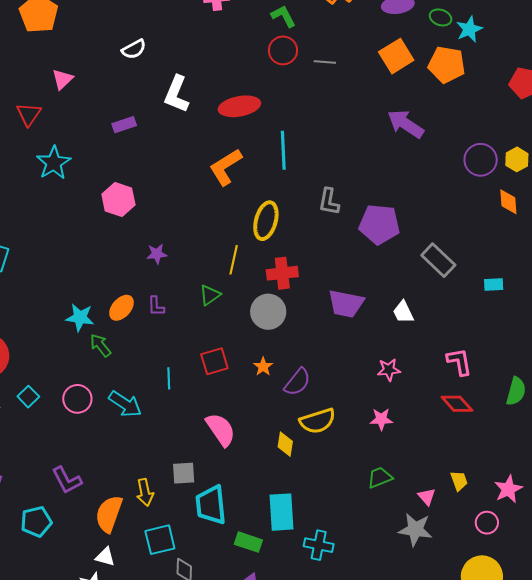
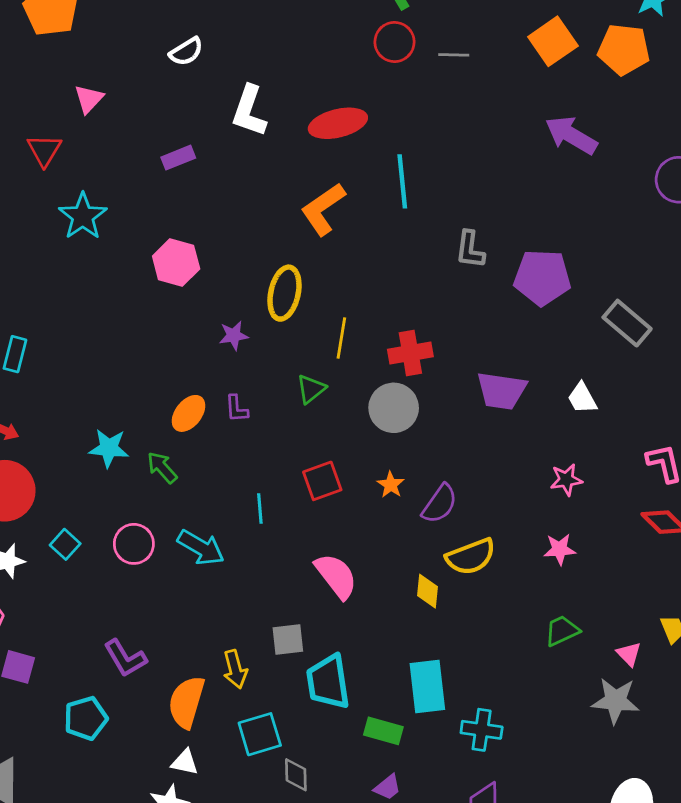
yellow ellipse: (266, 221) -> (284, 293), moved
cyan star: (80, 318) -> (109, 448), moved

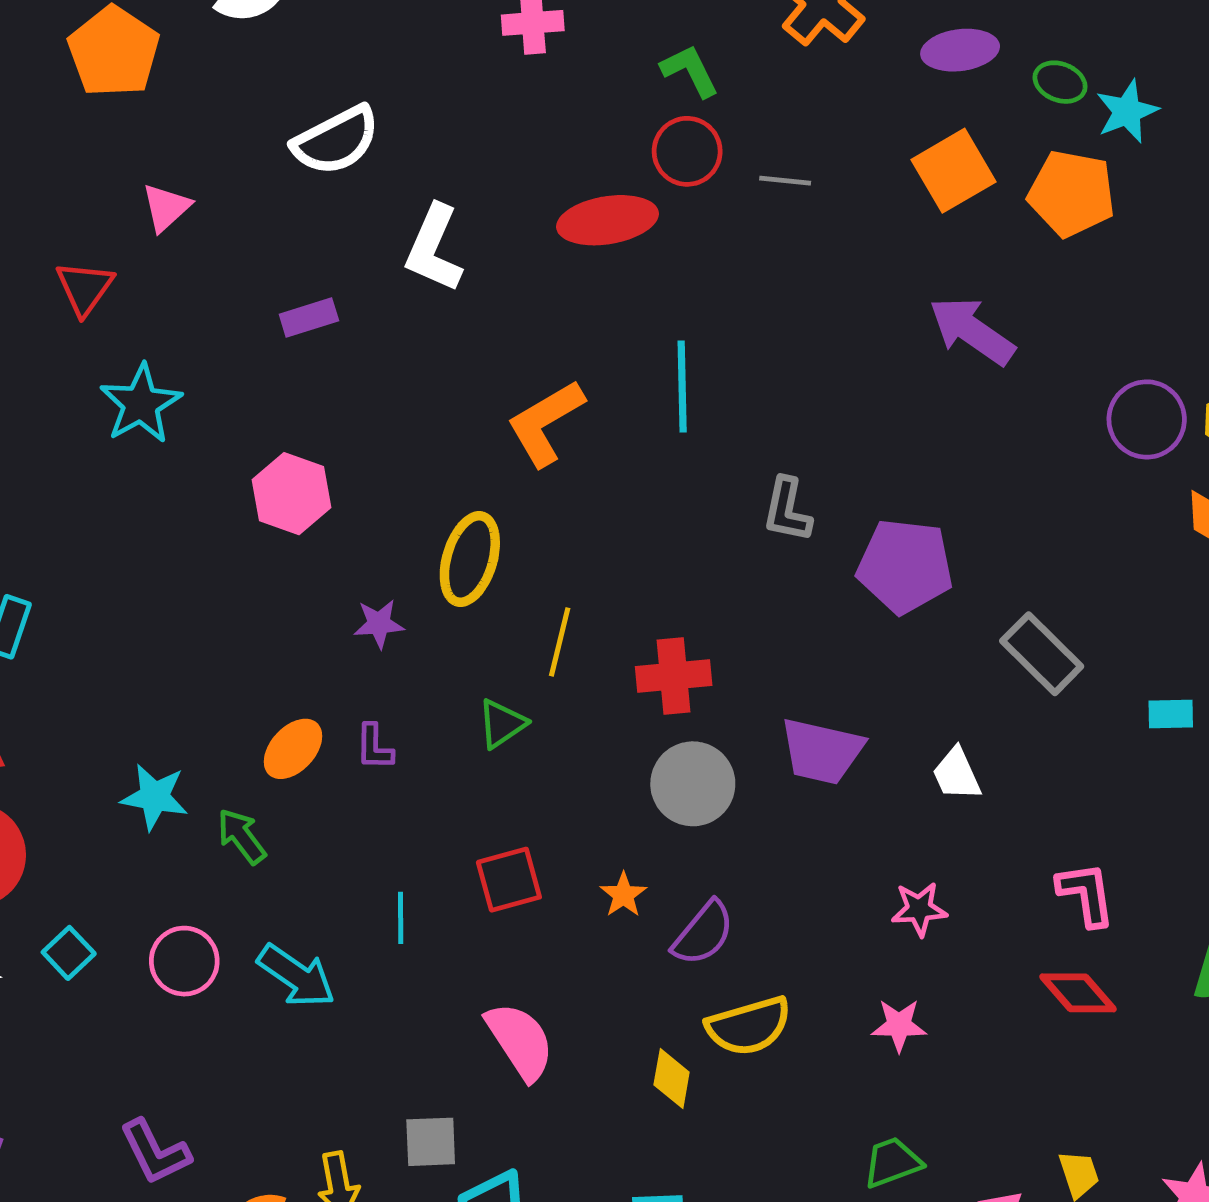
white semicircle: (186, 52) -> (336, 141), size x1.5
red ellipse: (338, 123) -> (607, 220), moved
gray circle: (394, 408) -> (693, 784), moved

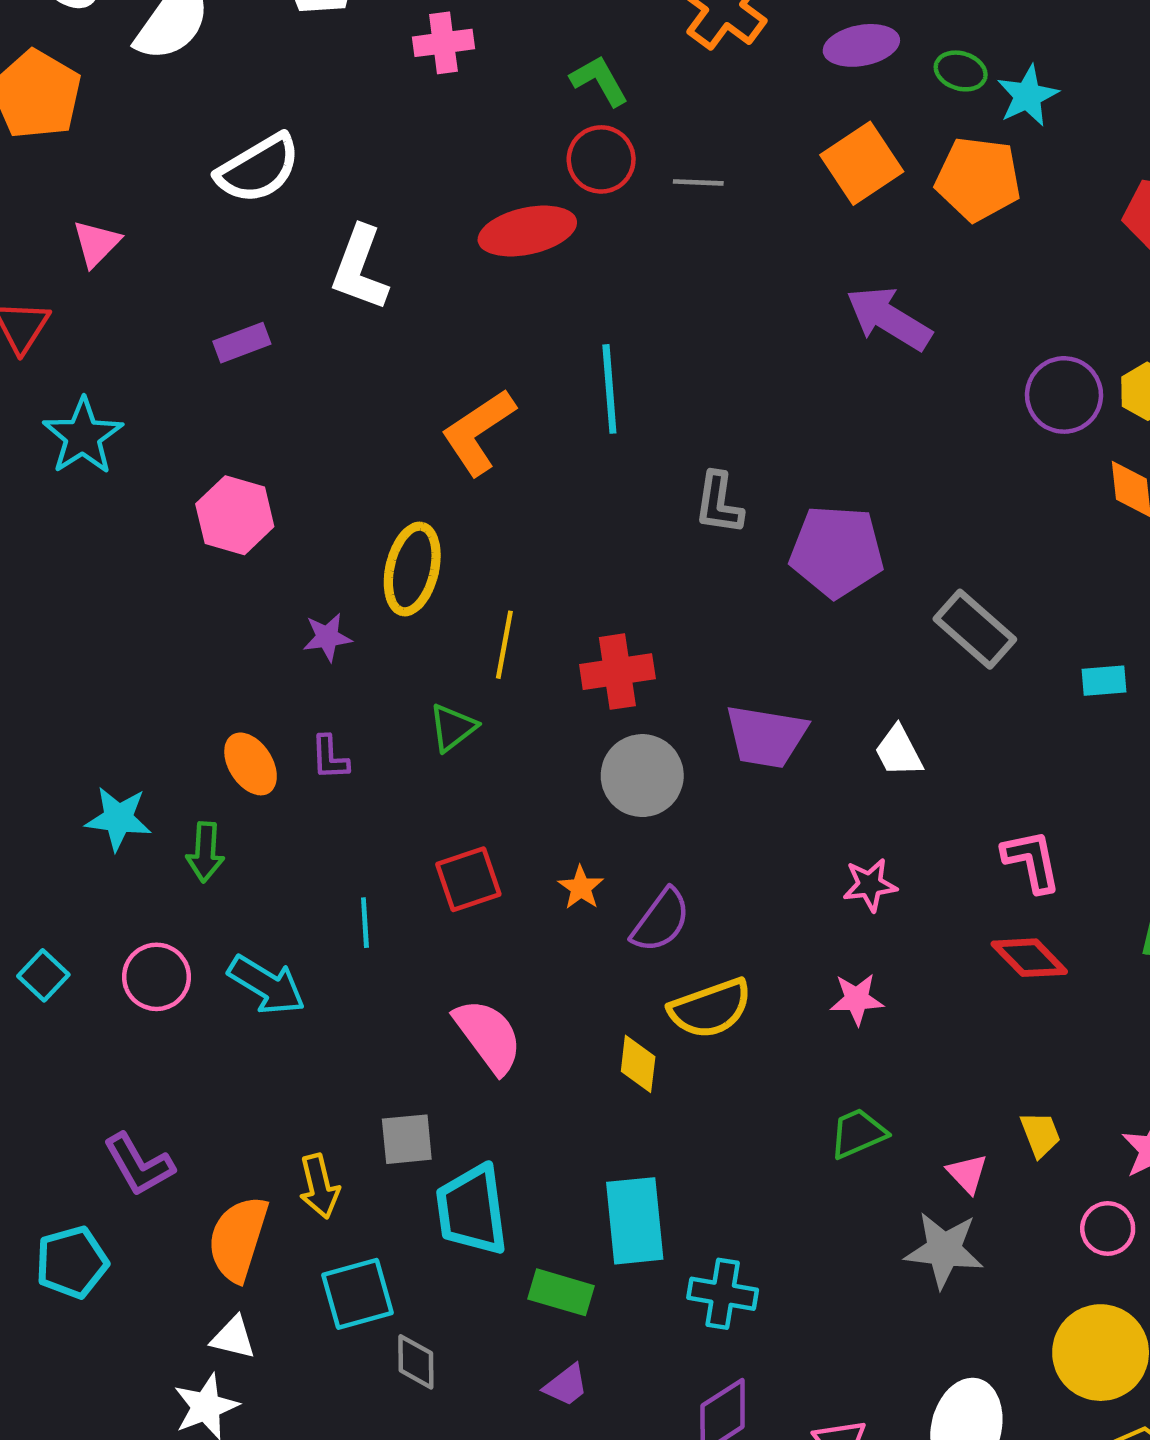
orange ellipse: (293, 749) -> (251, 764), turned -72
green arrow: (241, 836) -> (205, 852), turned -136

